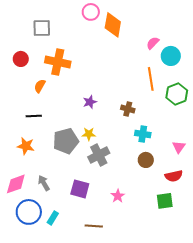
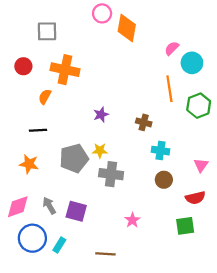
gray cross: (99, 155) -> (111, 174), turned 35
purple square: (80, 189) -> (76, 211), moved

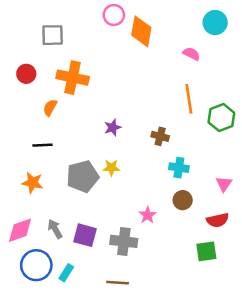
pink semicircle: (172, 48) -> (191, 54), turned 72
cyan circle: (192, 63) -> (215, 23), moved
gray cross: (111, 174) -> (124, 241), moved
pink star: (132, 220) -> (148, 215), moved

